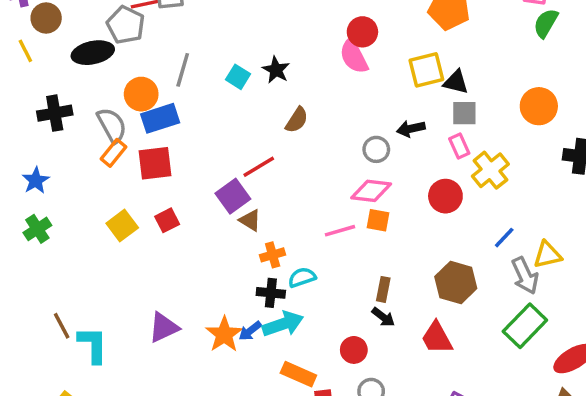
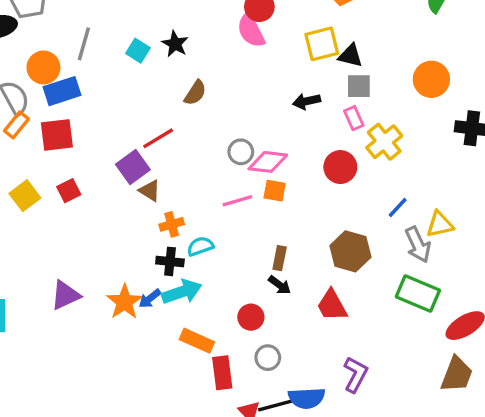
gray circle: (376, 149) -> (241, 152), moved
green rectangle: (525, 326) -> (418, 294), turned 69

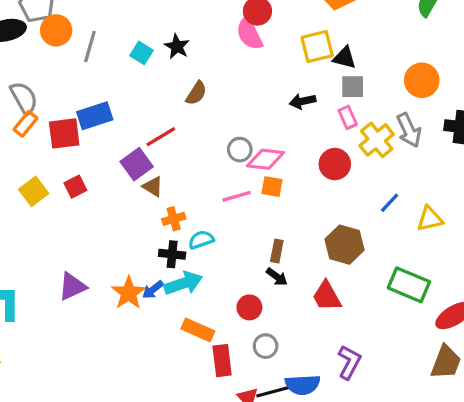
orange circle: (43, 67) -> (56, 30), moved
blue rectangle: (62, 91) -> (95, 116), moved
gray arrow: (418, 245) -> (409, 130), moved

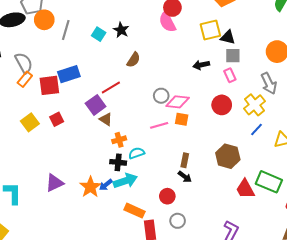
yellow cross: (377, 140) -> (255, 105), moved
red trapezoid: (327, 296) -> (245, 189), moved

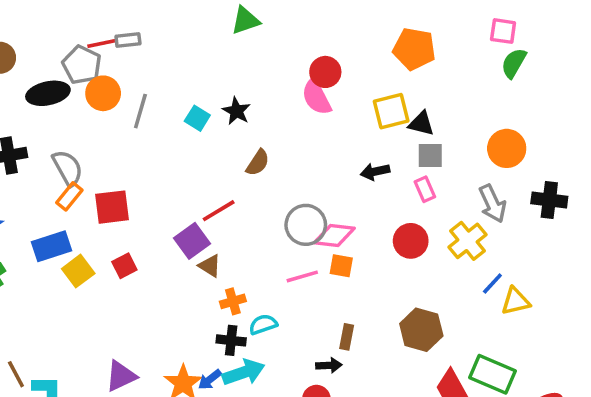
blue rectangle: (69, 74) -> (52, 246), moved
gray circle: (161, 96) -> (306, 225), size x1.5
blue line: (257, 130) -> (492, 284), moved
black arrow: (185, 177) -> (329, 365), moved, turned -40

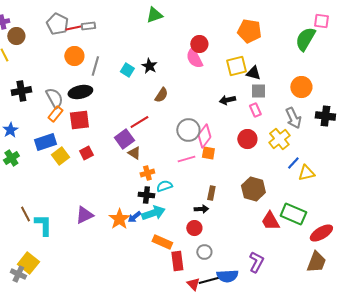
pink square: (503, 31) -> (321, 21), moved
green semicircle: (514, 63) -> (305, 39), size x1.4
gray pentagon: (82, 65) -> (57, 24), moved
black ellipse: (48, 93) -> (80, 92), moved
pink diamond: (334, 236) -> (204, 136), turned -60

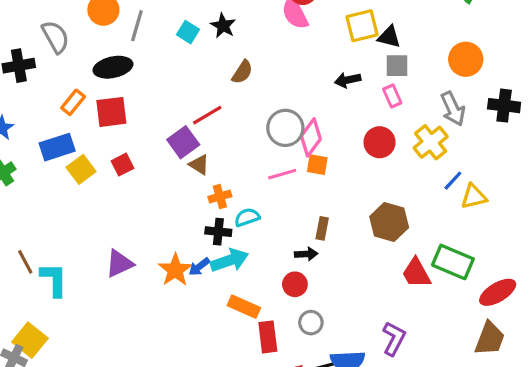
gray semicircle: (54, 98) -> (56, 37), moved

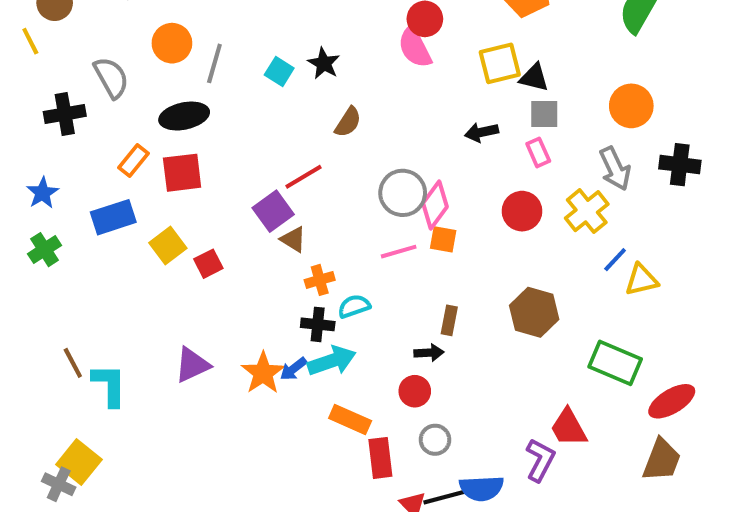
red square: (123, 165) -> (208, 264), moved
yellow square: (81, 169) -> (168, 245), moved
red trapezoid: (416, 273) -> (569, 428), moved

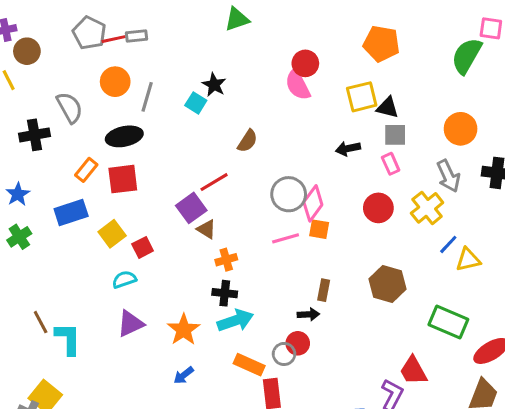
black star: (324, 63) -> (214, 85), moved
cyan semicircle: (354, 306) -> (124, 279), moved
blue arrow: (293, 369) -> (184, 375), moved
gray circle: (435, 440) -> (284, 354), moved

